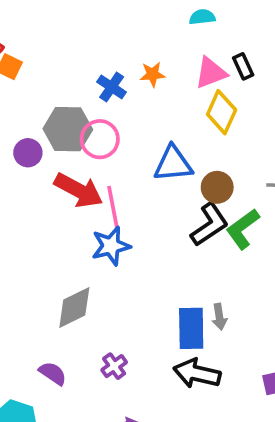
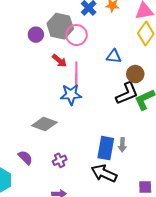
blue triangle: (173, 164) -> (114, 56), size x0.7
red arrow: (79, 190) -> (59, 61), size x0.6
gray diamond: (74, 308) -> (44, 124), turned 35

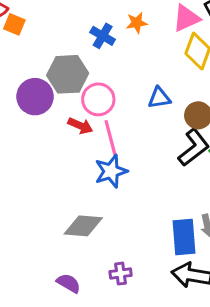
purple circle: (36, 35) -> (35, 97), size x1.5
pink circle: (77, 35) -> (98, 99), moved
purple cross: (60, 160) -> (121, 274), turned 32

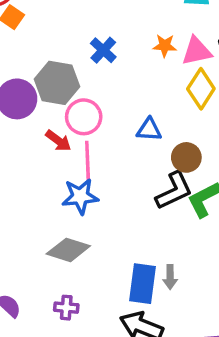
orange star: (137, 23) -> (165, 46), moved
gray diamond: (83, 226) -> (68, 250), moved

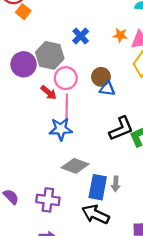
brown circle: (186, 157) -> (101, 77), moved
gray diamond: (68, 250) -> (75, 166), moved
purple cross: (66, 308) -> (48, 200), size x1.5

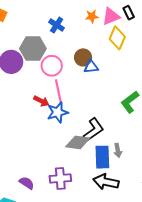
red arrow: (49, 93) -> (41, 101), moved
black L-shape: (121, 129) -> (94, 130), moved

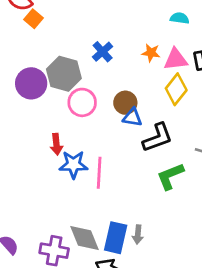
pink line: (58, 91) -> (99, 173), moved
red arrow: (41, 101) -> (56, 144), turned 42
black L-shape: (94, 130) -> (158, 138), moved
gray diamond: (78, 142) -> (85, 238), moved, turned 45

